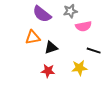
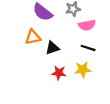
black line: (94, 51) -> (88, 48), moved
red star: (48, 71) -> (59, 73), moved

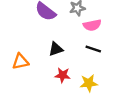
orange triangle: (33, 37) -> (20, 62), moved
yellow star: (83, 70) -> (89, 83), moved

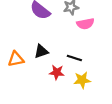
black triangle: (56, 49) -> (41, 51), moved
black line: (93, 49) -> (74, 58), moved

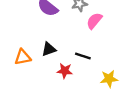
pink semicircle: (85, 24) -> (94, 21), turned 140
yellow star: (82, 80) -> (109, 79), moved

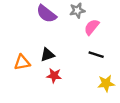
black line: (83, 56) -> (96, 55), moved
red star: (65, 71) -> (54, 76), moved

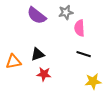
pink semicircle: (92, 27) -> (79, 28), turned -42

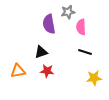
purple semicircle: (37, 16) -> (49, 24), moved, turned 42
orange triangle: (14, 62) -> (18, 71), moved

